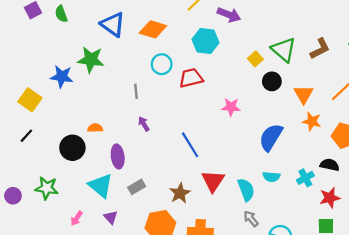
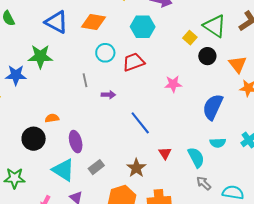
purple arrow: (144, 124) -> (108, 95), moved, turned 128
red triangle: (213, 181) -> (165, 153), size x0.6

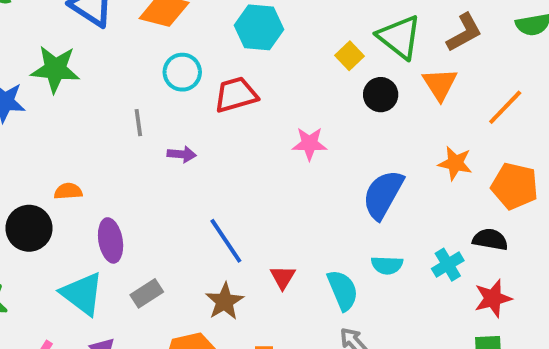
orange triangle: (238, 64) -> (440, 84), moved
blue line: (140, 123) -> (226, 241), moved

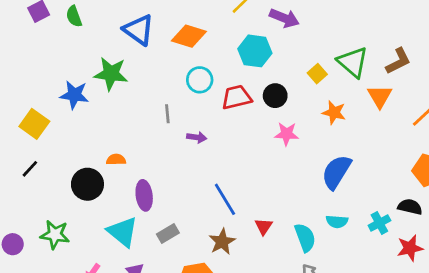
black circle: (381, 95) -> (275, 96), moved
orange star: (455, 163) -> (334, 113), moved

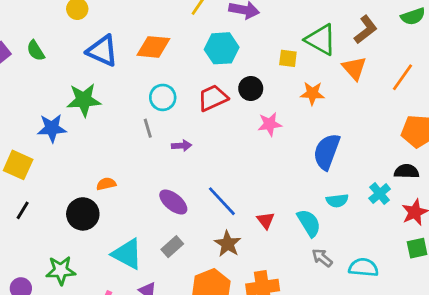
yellow square: (317, 74) -> (288, 58), turned -30
cyan circle: (200, 80) -> (163, 97), moved
purple ellipse: (144, 195) -> (173, 202), moved, turned -32

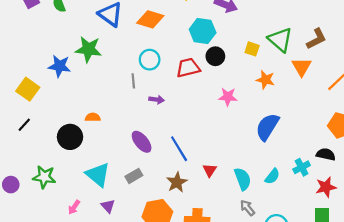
black circle: (251, 88) -> (215, 56), moved
cyan semicircle: (337, 201) -> (272, 176), moved, turned -56

